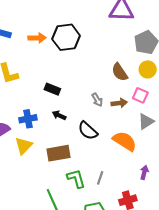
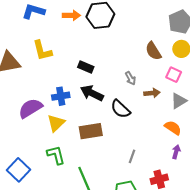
brown arrow: (119, 103) -> (152, 93), moved
black arrow: (59, 115) -> (92, 93), size x1.6
orange semicircle: (125, 141) -> (173, 128), moved, size x0.7
green L-shape: (76, 178) -> (56, 155), moved

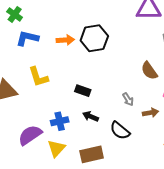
black arrow: (92, 93) -> (90, 116), size x0.7

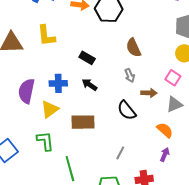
brown semicircle: (149, 71) -> (133, 48), moved
black semicircle: (120, 131) -> (127, 110), moved
purple semicircle: (30, 135) -> (26, 91), turned -55

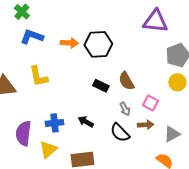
black rectangle: (87, 58) -> (101, 86), moved
pink square: (173, 78) -> (151, 103), moved
black semicircle: (127, 110) -> (120, 133), moved

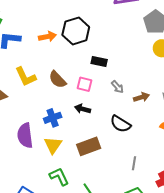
brown semicircle: (126, 81) -> (57, 80), moved
black rectangle: (101, 86) -> (99, 62), moved
pink square: (151, 103) -> (85, 84), moved
black semicircle: (120, 133) -> (120, 124), moved

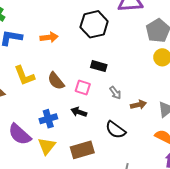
black hexagon: (76, 31) -> (94, 24), moved
purple semicircle: (25, 135) -> (20, 134), turned -45

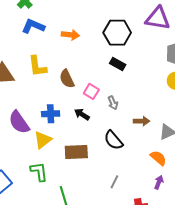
black rectangle: (99, 66) -> (118, 64), moved
gray arrow: (115, 93) -> (113, 103), moved

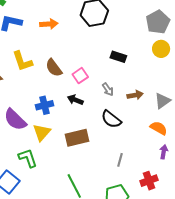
black rectangle: (118, 64) -> (118, 57), moved
pink square: (91, 91) -> (80, 76), turned 35
gray arrow: (113, 103) -> (108, 89), moved
green L-shape: (39, 172) -> (28, 158), moved

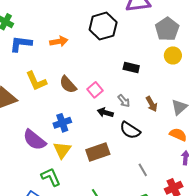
brown arrow: (135, 95) -> (152, 104), turned 77
black arrow: (75, 100) -> (105, 113), moved
gray line: (120, 160) -> (143, 170), turned -40

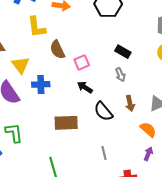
yellow L-shape: (36, 81) -> (37, 27), moved
gray arrow: (124, 101) -> (120, 75), moved
brown arrow: (152, 104) -> (130, 103), moved
yellow triangle: (62, 150) -> (21, 65), moved, turned -30

